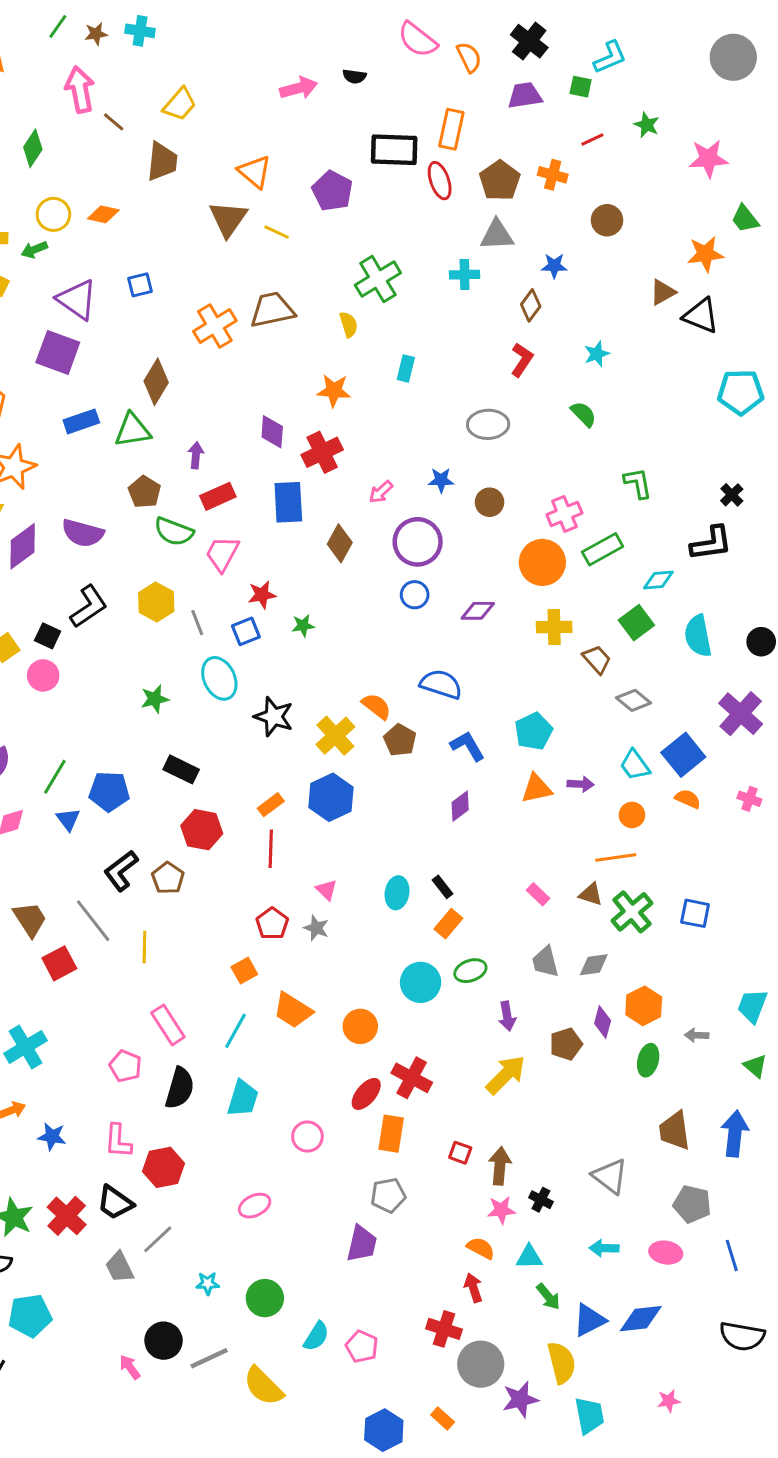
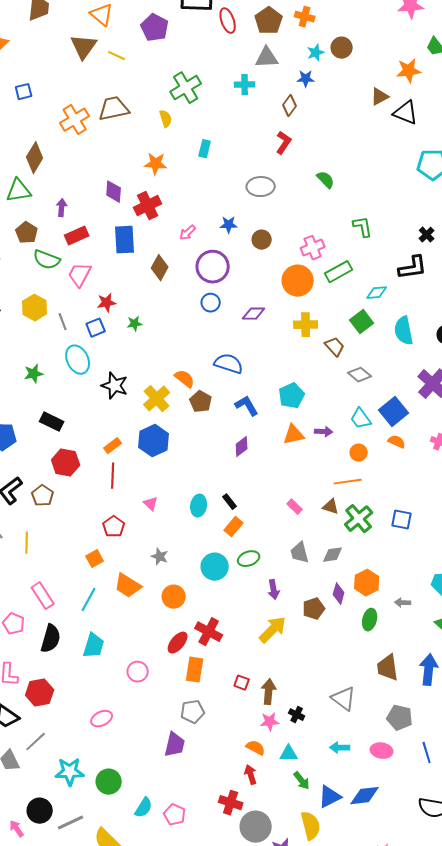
cyan star: (597, 354) -> (316, 53), moved
gray star: (316, 928) -> (160, 557), moved
cyan star: (208, 1283) -> (70, 772), size x1.8

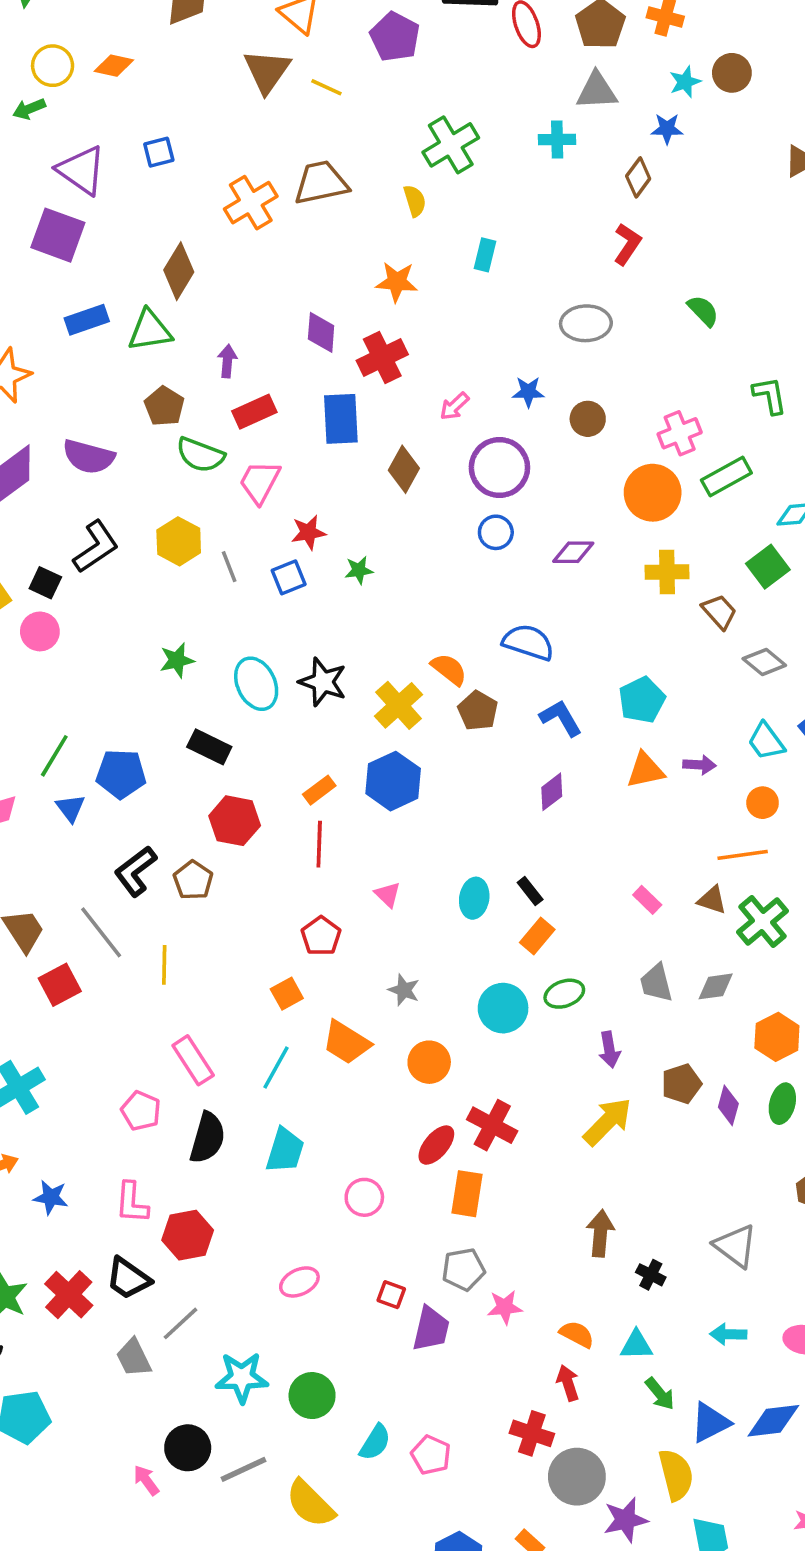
cyan ellipse: (78, 360) -> (256, 684), moved
purple diamond: (339, 594) -> (728, 1105), moved
red square: (242, 683) -> (391, 1295), moved
pink star: (270, 722) -> (505, 1307), moved

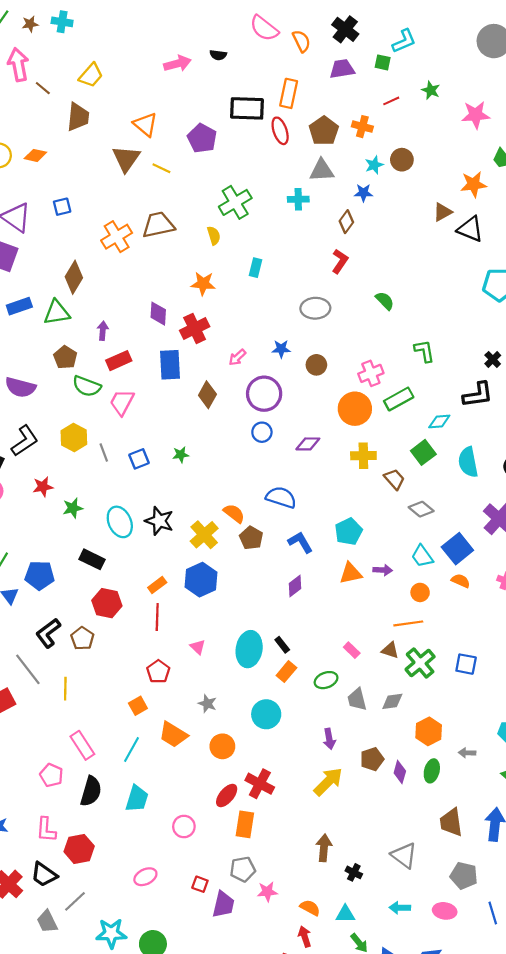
red star: (308, 532) -> (43, 487), moved
cyan ellipse: (474, 898) -> (249, 649), size x1.5
green ellipse: (564, 994) -> (326, 680), moved

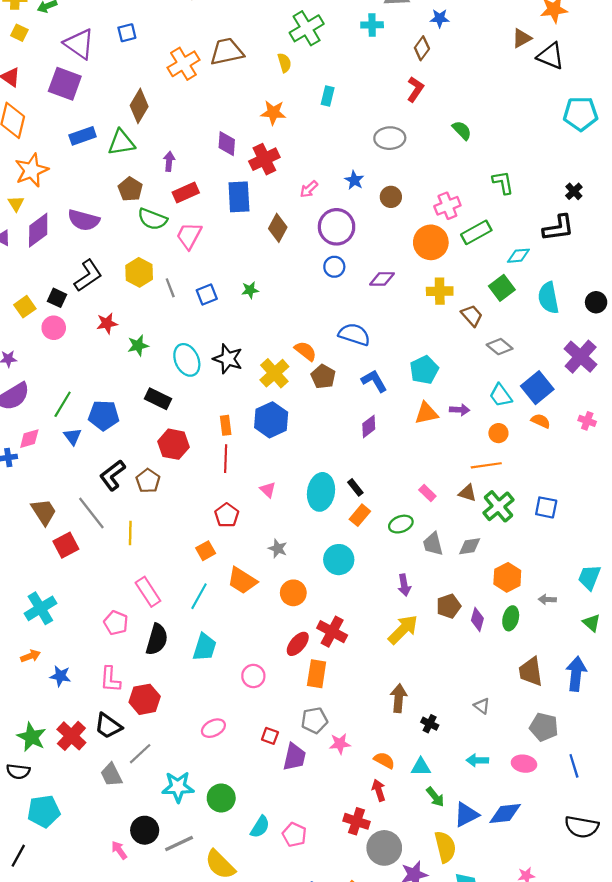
blue star: (281, 349) -> (354, 180), turned 30
orange rectangle: (157, 585) -> (226, 425), turned -60
gray triangle: (404, 855) -> (482, 706), size x0.6

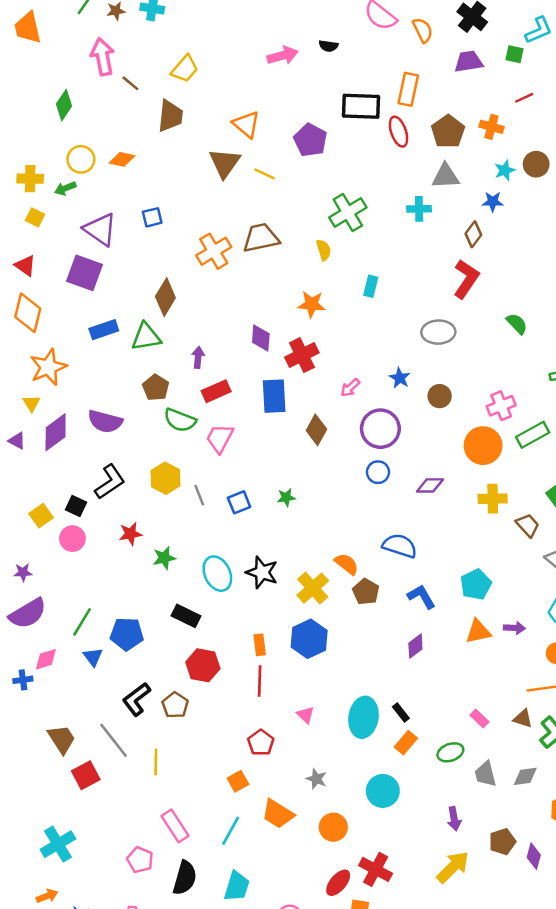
red L-shape: (415, 89) -> (466, 279), size x1.4

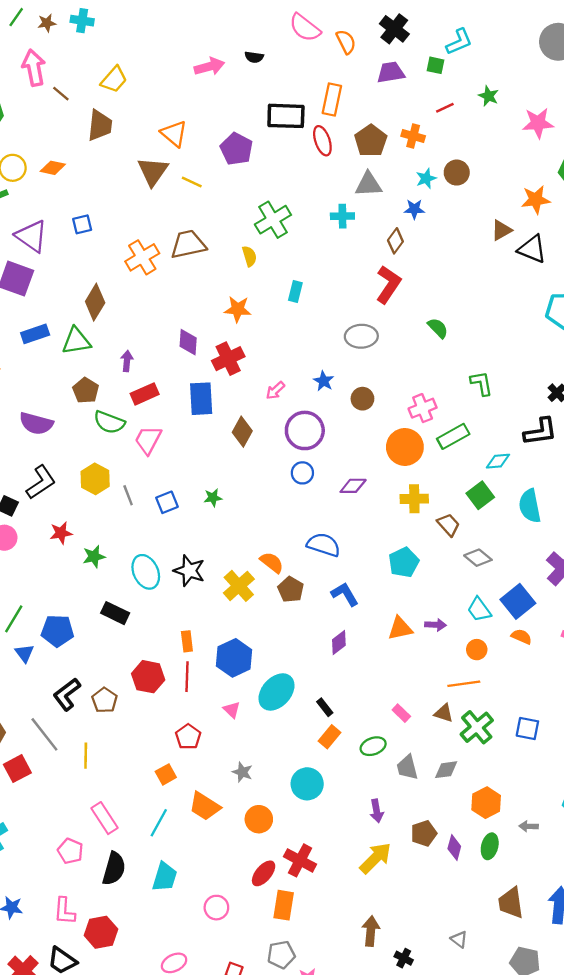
cyan pentagon: (476, 584) -> (404, 562), moved
blue hexagon: (309, 639) -> (234, 658), moved
red hexagon: (203, 665) -> (148, 677), moved
cyan ellipse: (363, 717) -> (276, 692), moved, turned 33

